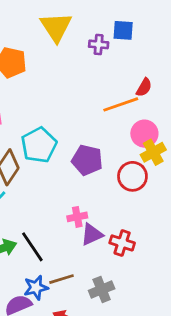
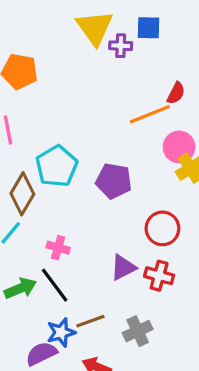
yellow triangle: (56, 27) -> (95, 28), moved
red circle: (132, 176) -> (162, 228), moved
pink cross: (77, 217) -> (58, 248), moved, turned 30

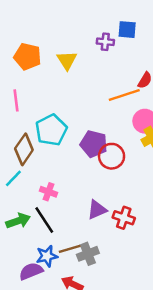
yellow triangle: (95, 28) -> (67, 60), moved, size x0.7
red circle: (162, 228) -> (112, 156), moved
gray cross: (138, 331) -> (88, 254), moved

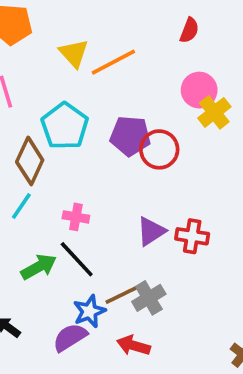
yellow triangle: (67, 60) -> (74, 53), moved
orange line: (124, 95) -> (113, 62), moved

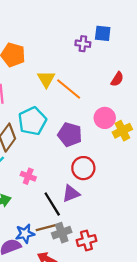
orange line: (113, 62) -> (69, 89), turned 56
pink circle: (199, 90) -> (105, 118), moved
red circle: (159, 149) -> (83, 168), moved
red cross: (192, 236) -> (86, 241), moved, turned -36
black line: (77, 259) -> (52, 204), moved

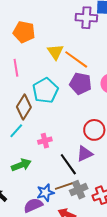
purple cross: (83, 44) -> (86, 18), size x1.5
purple pentagon: (70, 135) -> (81, 84), moved
pink cross: (28, 176) -> (45, 141), turned -32

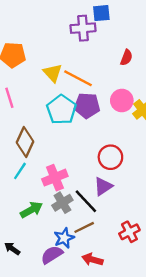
cyan pentagon: (45, 91) -> (61, 110), moved
pink cross: (45, 141) -> (55, 178), size x1.5
gray cross: (79, 190) -> (62, 203), moved

